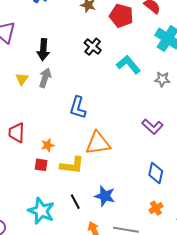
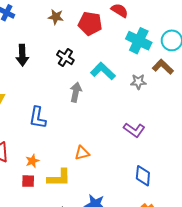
black arrow: (43, 50) -> (22, 55), moved
gray arrow: (45, 78) -> (76, 92), moved
blue L-shape: (78, 108) -> (38, 118), moved
orange triangle: (98, 143) -> (82, 153), size x0.6

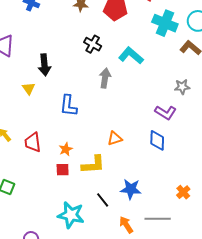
black arrow: (22, 55) -> (44, 65), moved
gray star: (138, 82) -> (182, 87), moved
blue diamond: (143, 176) -> (157, 140), moved

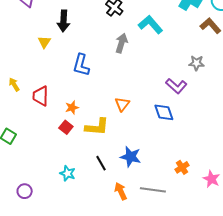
orange triangle: (115, 138) -> (122, 104), turned -42
blue diamond: (157, 140) -> (164, 112), turned -30
red square: (63, 170) -> (66, 127), turned 32
cyan star: (71, 215) -> (68, 173), size x0.6

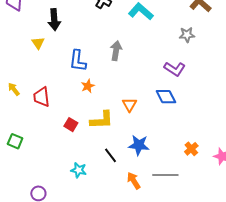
gray arrow: (121, 43) -> (116, 51), moved
gray star: (196, 63) -> (187, 35), moved
orange triangle: (122, 104) -> (129, 105), moved
orange star: (72, 108) -> (88, 86), moved

